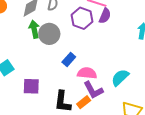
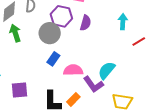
purple semicircle: (105, 16) -> (86, 23), moved
gray circle: (49, 34) -> (50, 33), moved
purple L-shape: (93, 90) -> (93, 84), moved

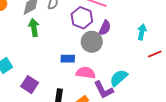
gray circle: (50, 33) -> (92, 42), moved
blue rectangle: (53, 59) -> (68, 59), turned 48
purple square: (19, 90) -> (30, 85), turned 30

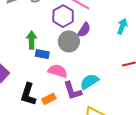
green arrow: (34, 28) -> (32, 40), moved
cyan arrow: (142, 32) -> (122, 26), moved

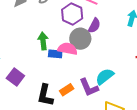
pink semicircle: (58, 71) -> (68, 49), moved
orange rectangle: (49, 99) -> (67, 90), moved

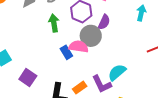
green arrow: (43, 41) -> (54, 23), moved
blue rectangle: (55, 54) -> (66, 52), turned 56

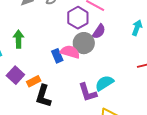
green arrow: (54, 23) -> (19, 39), moved
orange rectangle: (80, 88) -> (34, 81), moved

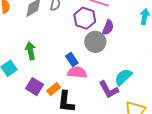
pink semicircle: (70, 52) -> (77, 72), moved

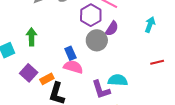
cyan semicircle: (123, 77) -> (118, 80), turned 36

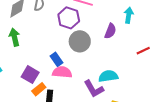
purple semicircle: (112, 29) -> (110, 31), moved
green arrow: (32, 37) -> (14, 37), moved
purple square: (29, 73) -> (30, 75), moved

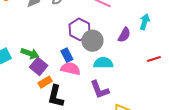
purple hexagon: (69, 18) -> (80, 29), moved
green arrow: (14, 37) -> (30, 53), moved, turned 114
cyan semicircle: (108, 76) -> (103, 63), moved

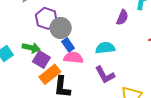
purple hexagon: (80, 29) -> (46, 18), moved
gray circle: (92, 41) -> (61, 28), moved
orange rectangle: (45, 82) -> (50, 74), size x1.5

